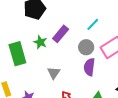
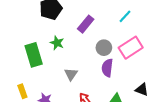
cyan line: (93, 24) -> (125, 16), moved
purple rectangle: (61, 34) -> (86, 24), moved

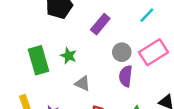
green star: (57, 43) -> (68, 56), moved
gray triangle: (71, 74) -> (83, 83), turned -40

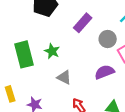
gray circle: (122, 52) -> (108, 39), moved
purple semicircle: (126, 76) -> (104, 72), turned 60

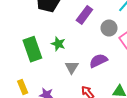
purple semicircle: (104, 72) -> (98, 61), moved
gray triangle: (64, 77) -> (72, 67), turned 40

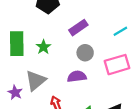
gray circle: (109, 28) -> (85, 53), moved
gray triangle: (72, 67) -> (36, 81), moved, size x1.5

